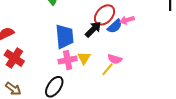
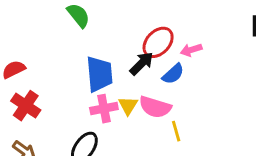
blue semicircle: (115, 26) -> (173, 74), moved
pink semicircle: (115, 59) -> (155, 107), moved, size x1.5
yellow line: (108, 69) -> (176, 131), moved, turned -56

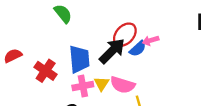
black arrow: (142, 63) -> (112, 51), size x1.4
blue semicircle: (173, 74) -> (138, 49), moved
red cross: (26, 106) -> (46, 71), moved

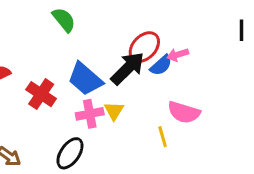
blue trapezoid: (79, 59) -> (85, 79), turned 136
pink semicircle: (123, 85) -> (184, 112), moved

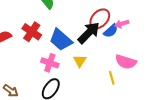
red cross: (41, 94) -> (32, 32), moved
pink cross: (90, 114) -> (50, 63), moved, turned 30

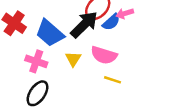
pink semicircle: (126, 62) -> (104, 55), moved
yellow line: (112, 78) -> (112, 80), turned -56

